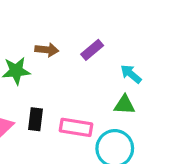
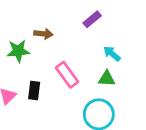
purple rectangle: (92, 50) -> (92, 19), moved
pink rectangle: (76, 127) -> (67, 75), moved, turned 45

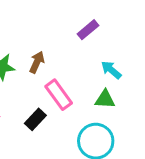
brown arrow: (43, 34) -> (37, 62), moved, turned -72
black rectangle: (34, 91) -> (35, 119), moved, turned 36

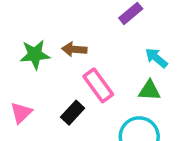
brown arrow: (37, 62) -> (74, 49), turned -110

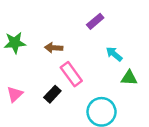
green star: (35, 55) -> (15, 43), moved
green triangle: (149, 90) -> (129, 78), moved

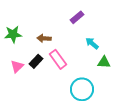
pink triangle: (15, 94) -> (17, 66), moved
black rectangle: (52, 94) -> (36, 61), moved

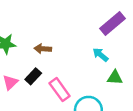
purple rectangle: (77, 17) -> (112, 23), moved, size x1.5
pink rectangle: (58, 59) -> (60, 90), moved

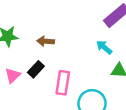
pink rectangle: (60, 90) -> (63, 83), turned 45

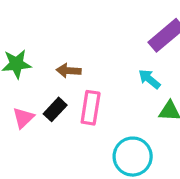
pink rectangle: (63, 83) -> (91, 108), moved

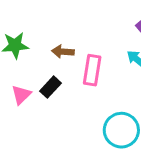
pink rectangle: (91, 108) -> (92, 70), moved

